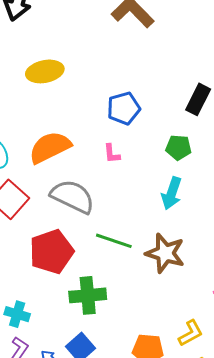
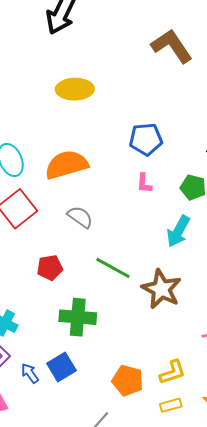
pink L-shape: (112, 154) -> (144, 183), moved
gray semicircle: (72, 196) -> (80, 217), size x0.6
red pentagon: (52, 252) -> (50, 268), size x0.6

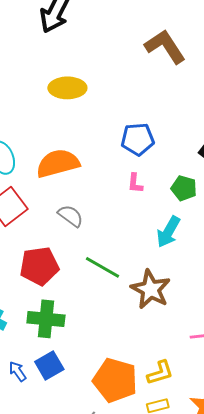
red pentagon: (50, 268) -> (39, 266), size x1.5
green cross: (78, 317) -> (46, 319), moved
orange pentagon: (128, 381) -> (115, 380), size x1.4

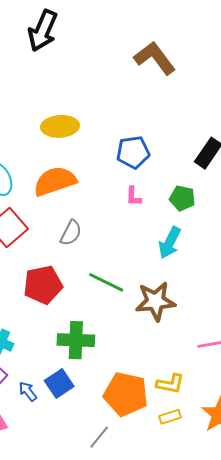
yellow ellipse: (67, 88) -> (60, 126), moved
gray semicircle: (71, 216) -> (71, 233), turned 84
brown star: (151, 289) -> (155, 301), turned -30
green cross: (46, 319) -> (76, 340), moved
yellow L-shape: (160, 373) -> (170, 384), turned 32

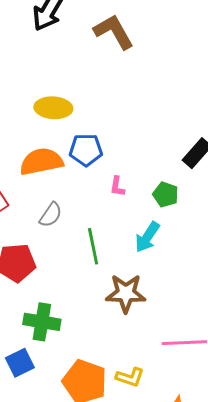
brown L-shape: (155, 58) -> (114, 32), moved
blue pentagon: (133, 152) -> (86, 150), moved
green line: (106, 282) -> (93, 246), moved, turned 45

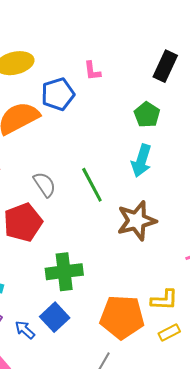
pink L-shape: (117, 186) -> (92, 71), moved
green pentagon: (166, 195) -> (147, 115), turned 30
gray semicircle: (51, 215) -> (45, 184), moved, turned -52

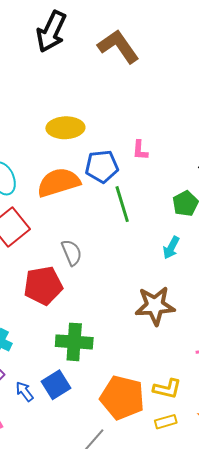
cyan arrow: (141, 161) -> (171, 248), size x0.7
green line: (92, 185) -> (122, 204), moved

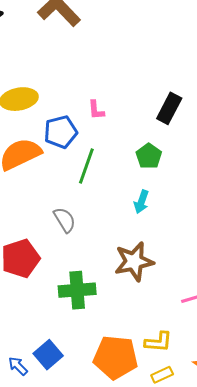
green line: (122, 204) -> (86, 166), turned 45
gray semicircle: (72, 253) -> (65, 220), moved
green cross: (74, 342) -> (77, 290), moved

